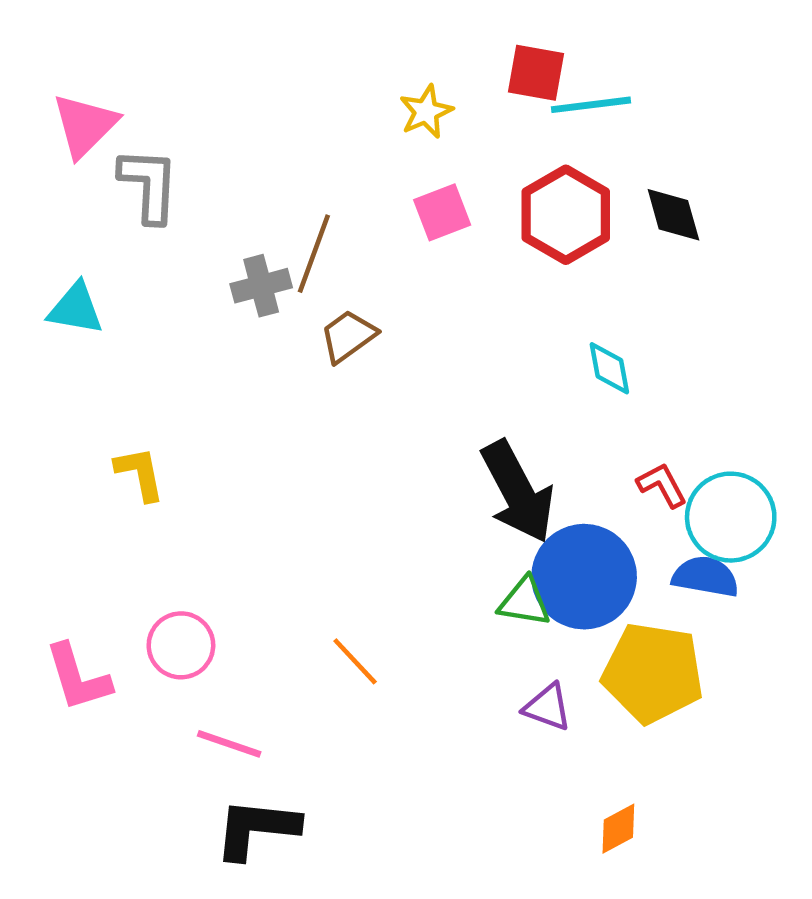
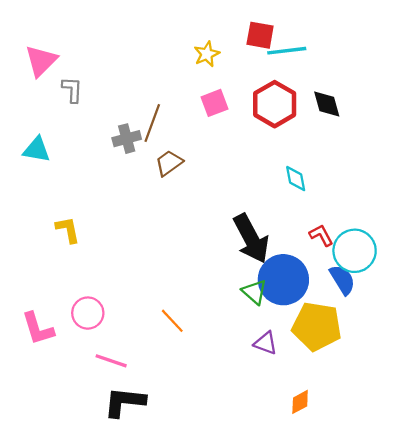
gray L-shape: (149, 185) -> (72, 90), size x0.7
blue semicircle: (705, 577) -> (342, 280), turned 48
green triangle: (525, 602) -> (255, 292), turned 32

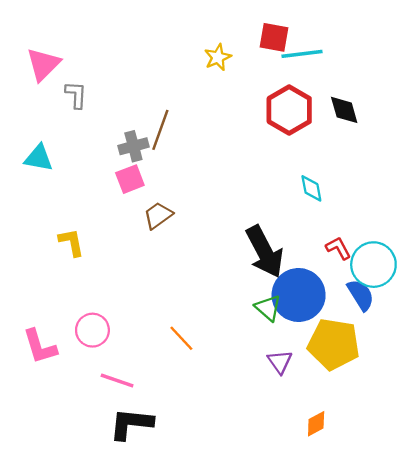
pink square: (215, 103) -> (130, 179), moved
brown trapezoid: (169, 163) -> (158, 215), moved
purple triangle: (266, 343) -> (280, 362), turned 35

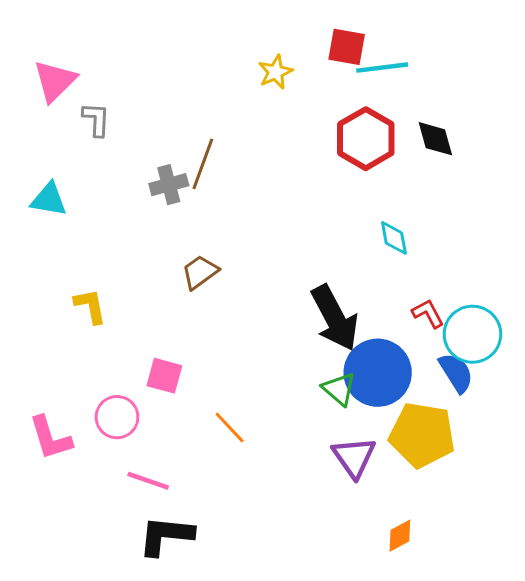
pink square: (130, 179) -> (164, 376), moved, turned 36
purple triangle: (280, 362) -> (354, 457), size x1.4

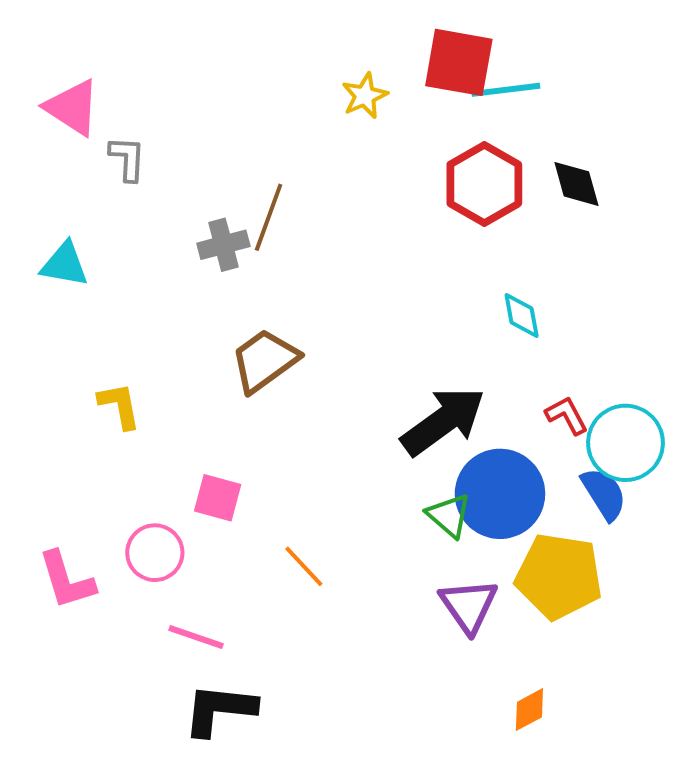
red square: (347, 47) -> (459, 62), size x1.4
pink triangle: (55, 81) -> (72, 107), turned -42
brown trapezoid: (200, 272) -> (265, 360), size x1.4
black arrow: (335, 318) -> (443, 421), turned -98

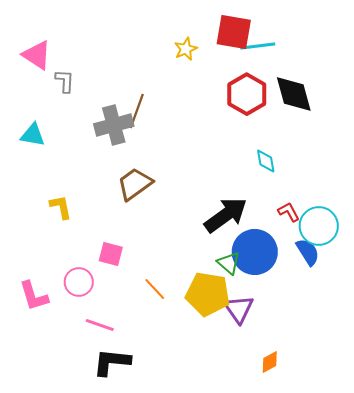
black diamond: (576, 184) -> (294, 94), size x1.5
gray cross: (223, 245) -> (114, 125), size x1.5
yellow pentagon: (559, 576) -> (208, 294), moved

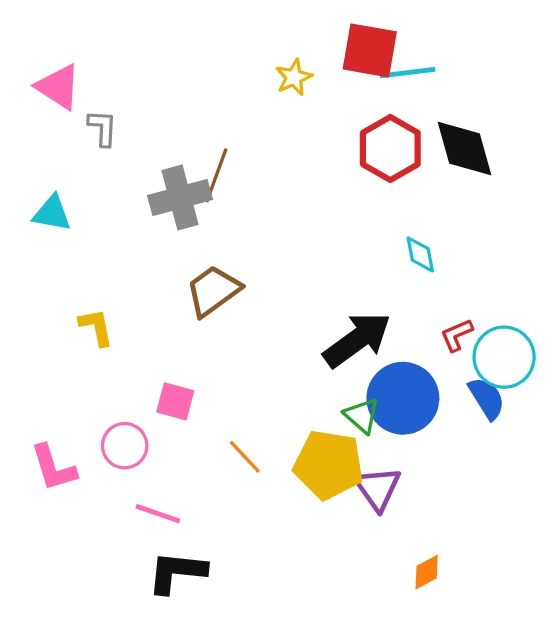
red L-shape: (289, 212) -> (457, 335), turned -85

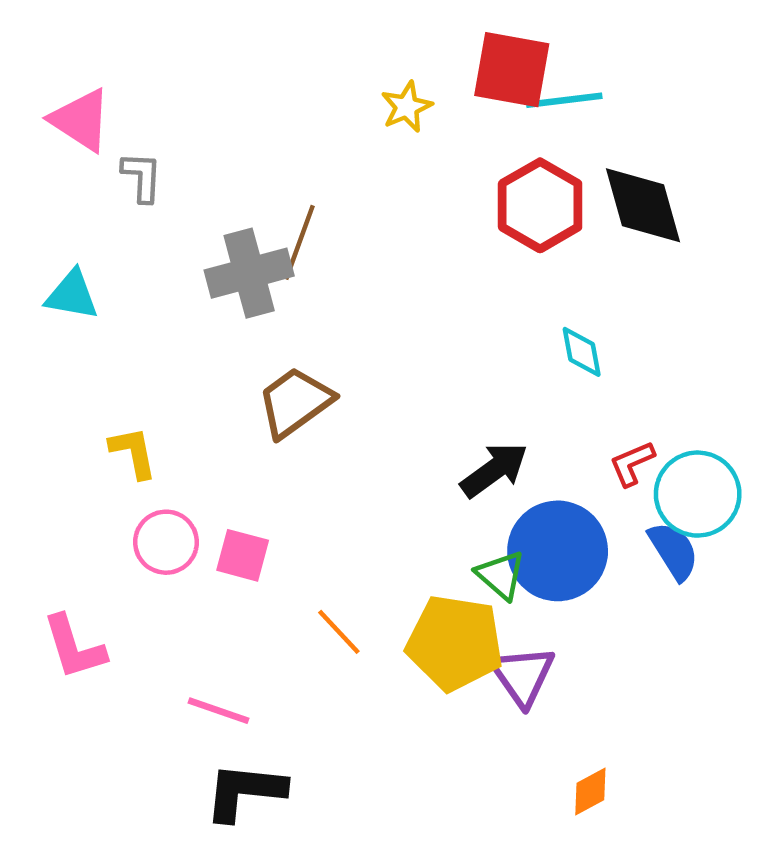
black arrow: (357, 340) -> (494, 470), size x0.7
pink circle: (125, 446) -> (166, 542), moved

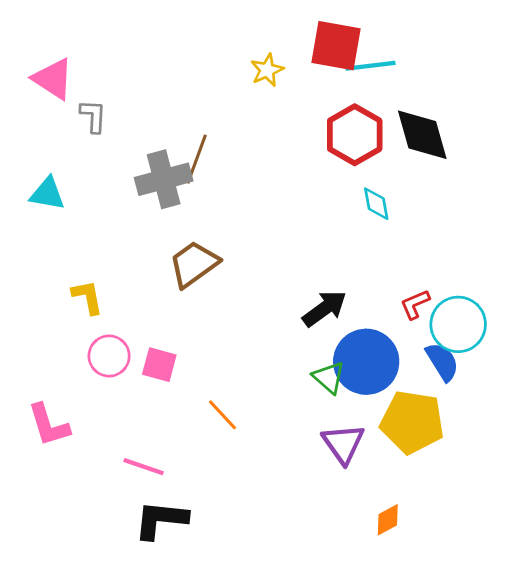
cyan diamond: (582, 352) -> (376, 204), moved
yellow pentagon: (455, 643) -> (412, 422), moved

